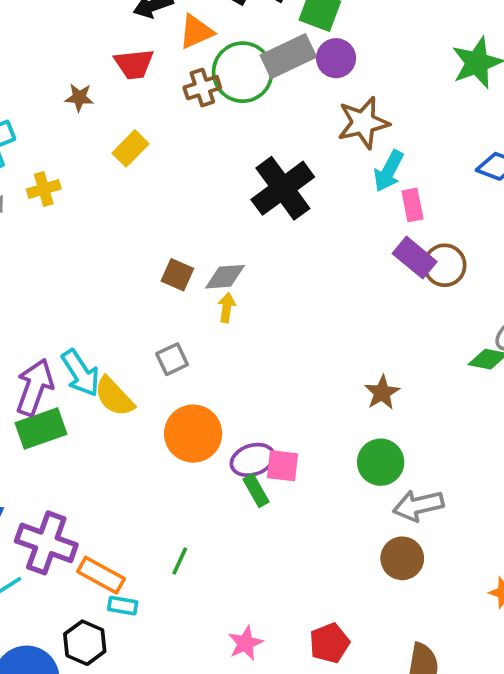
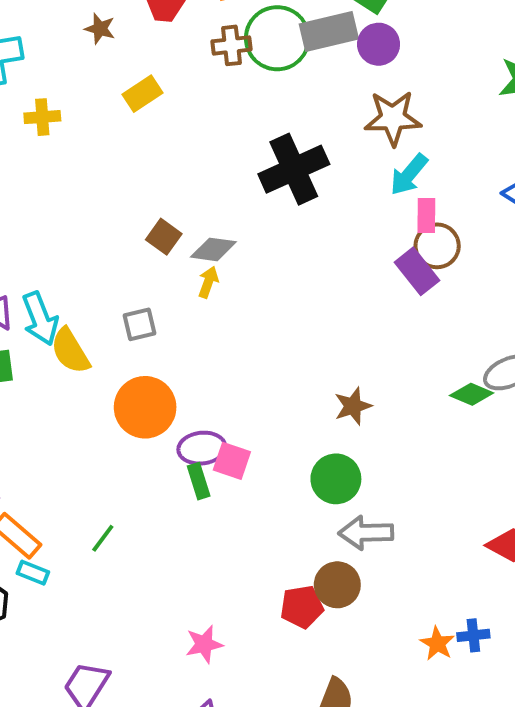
brown circle: (445, 265) -> (437, 246), moved
pink star: (245, 643) -> (204, 644), moved
red pentagon: (329, 643) -> (302, 607), moved

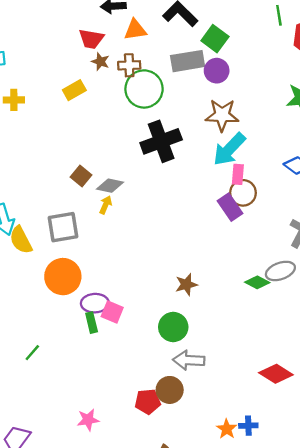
brown star: (100, 29) -> (100, 62), moved
green circle: (277, 38) -> (144, 89), moved
cyan arrow: (409, 175) -> (229, 149), size x1.4
gray square: (139, 324) -> (63, 227), size x1.6

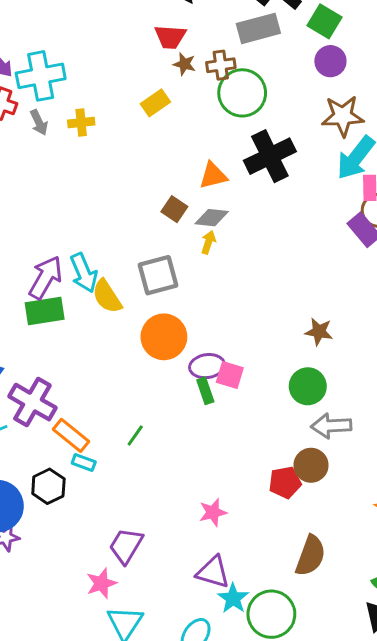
orange triangle: (135, 30) -> (213, 175), moved
gray rectangle: (188, 61) -> (258, 28), moved
brown star: (186, 284) -> (319, 332), turned 30

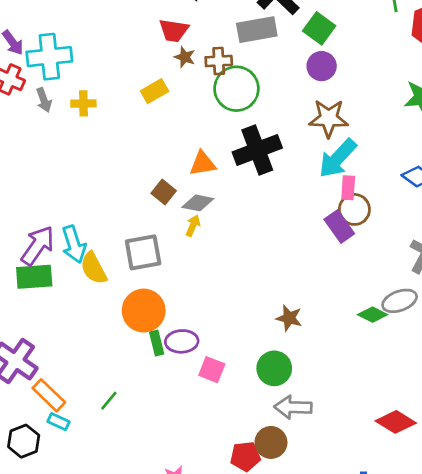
pink square: (230, 375) -> (212, 370), moved
green rectangle: (205, 391) -> (157, 343), moved

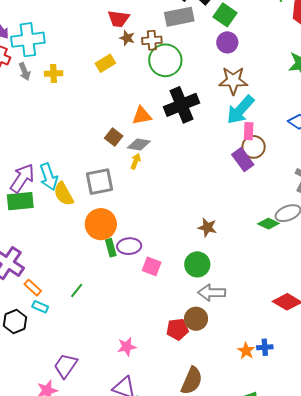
orange rectangle: (49, 395) -> (33, 288), size x0.7

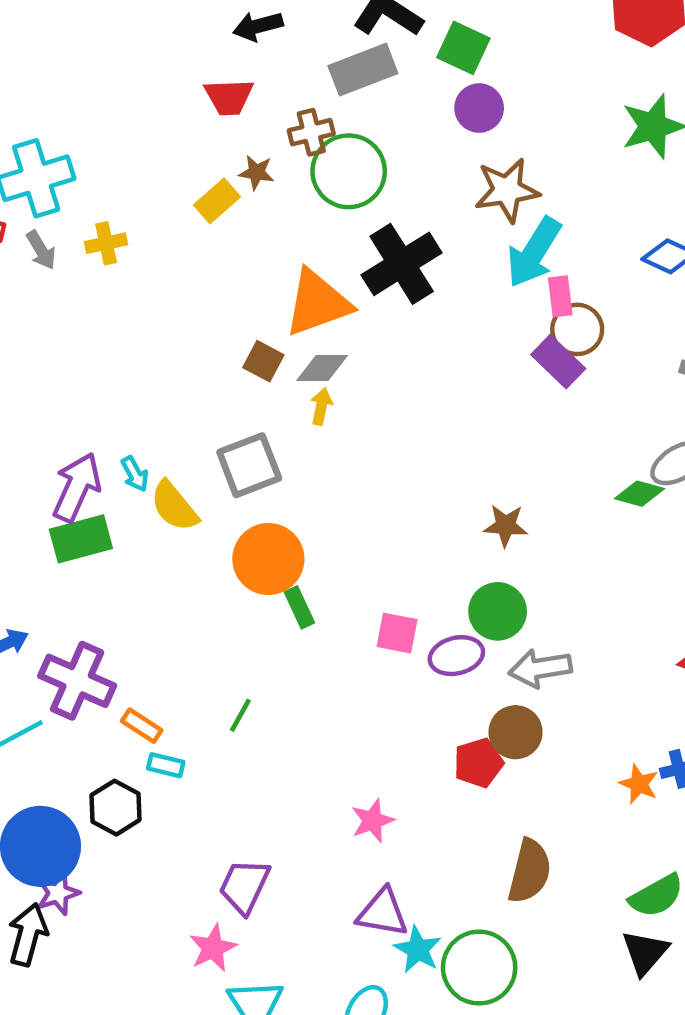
brown star: (127, 38) -> (256, 172), moved
orange triangle: (142, 116) -> (317, 303), size x1.6
cyan arrow: (49, 177) -> (135, 474), size x0.6
purple ellipse: (129, 246) -> (456, 656), moved

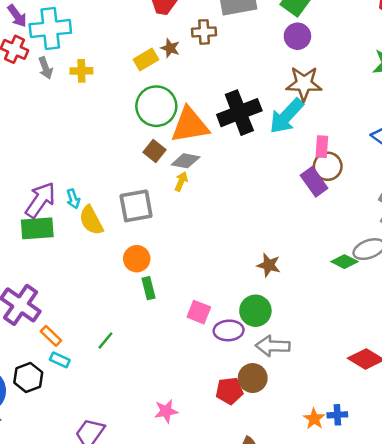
green circle: (349, 171) -> (156, 106), moved
cyan arrow: (534, 252) -> (286, 116), moved
orange circle: (268, 559) -> (137, 259), size x0.7

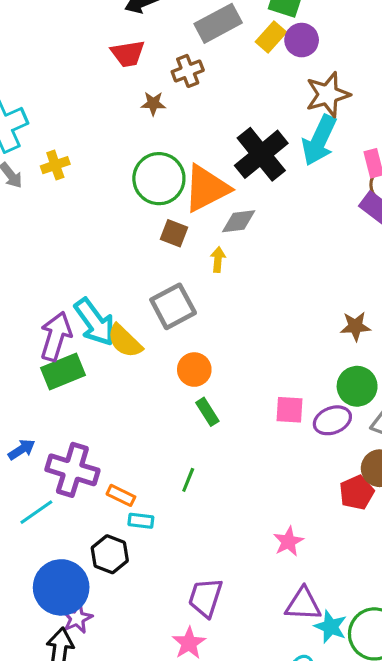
yellow rectangle: (146, 59) -> (271, 37), moved
gray diamond: (186, 161) -> (239, 221), moved
cyan arrow: (73, 199) -> (95, 322), size x2.0
green rectangle: (149, 288) -> (207, 412), moved

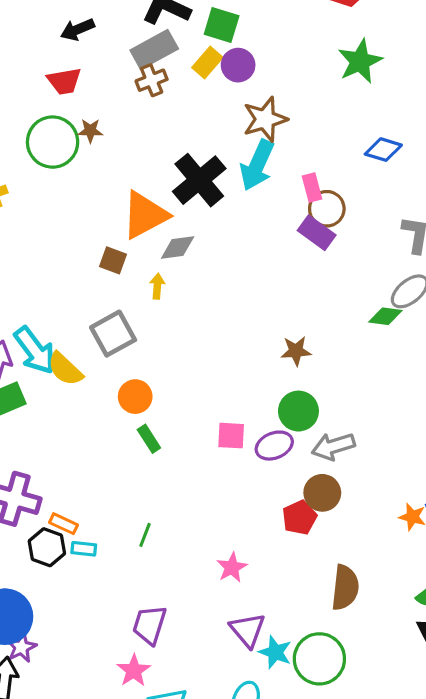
brown cross: (188, 71) -> (152, 80), moved
green circle: (159, 179) -> (53, 142), moved
green line: (188, 480) -> (145, 535), moved
black hexagon: (110, 554) -> (47, 547), moved
purple triangle: (303, 604) -> (248, 630), turned 48

